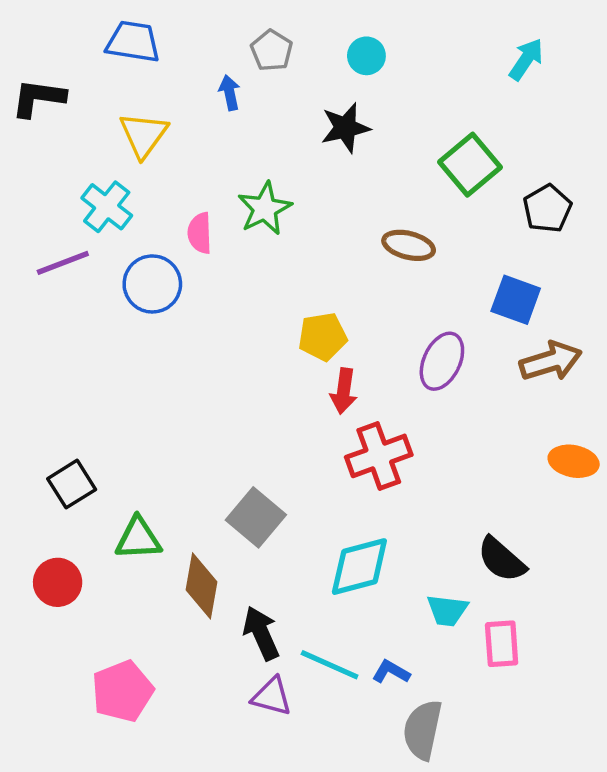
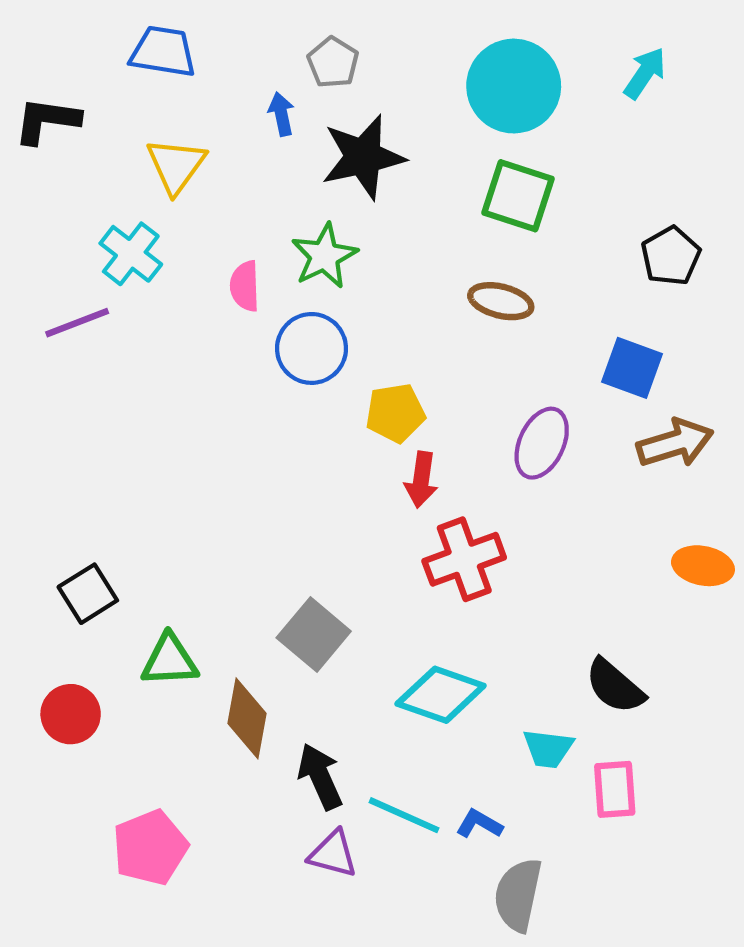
cyan circle: (366, 56) -> (514, 86), moved, size x2.0
black star: (345, 128) -> (363, 157), moved, size x1.4
green square: (470, 165) -> (518, 196), moved, turned -32
blue circle: (152, 284) -> (311, 348), moved
cyan diamond: (359, 567) -> (441, 695), turned 34

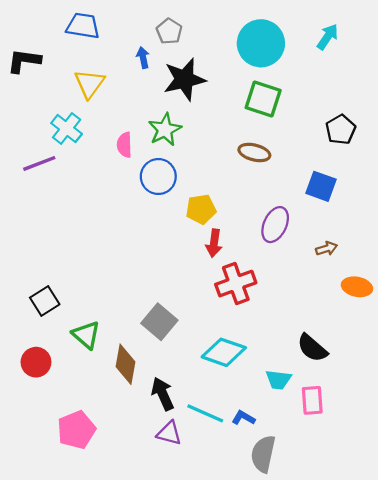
brown arrow: (675, 443) -> (326, 249), moved, size x0.6
green triangle: (170, 660) -> (86, 335), turned 44

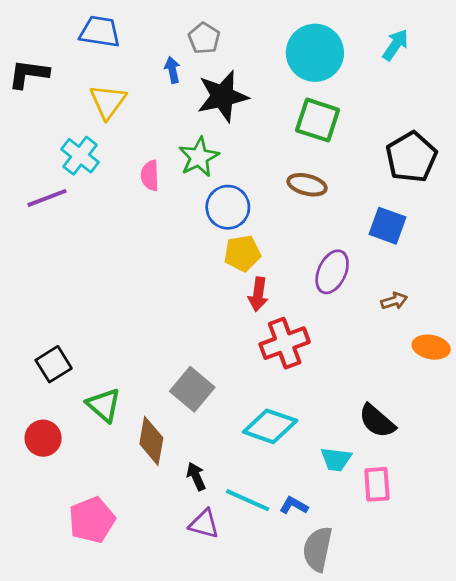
black pentagon: (341, 130) -> (411, 157), size x1.4
blue circle: (158, 177) -> (228, 207), moved
black arrow: (163, 394) -> (196, 476), size x0.7

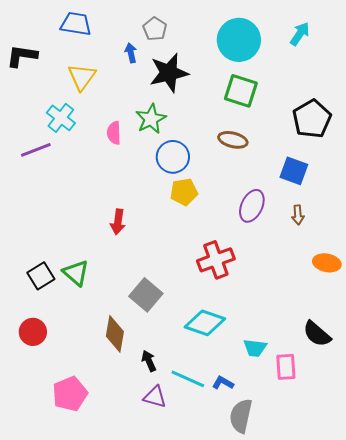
red arrow: (258, 294) -> (118, 222), moved
brown arrow: (394, 301) -> (298, 215), moved, turned 102
green triangle: (104, 405) -> (76, 273), moved
black semicircle: (377, 421) -> (317, 334), moved

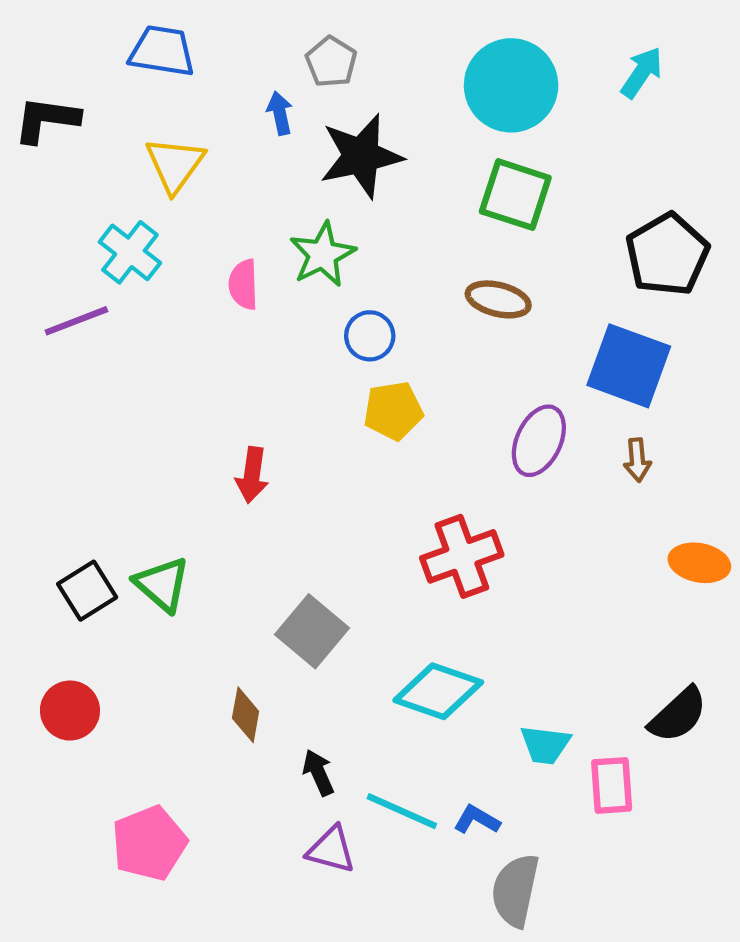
blue circle: (173, 157) -> (370, 336), size x0.7
blue square: (294, 171) -> (629, 366), size x1.4
brown diamond: (115, 334) -> (246, 715), size x0.7
black semicircle: (317, 334) -> (678, 715), turned -84

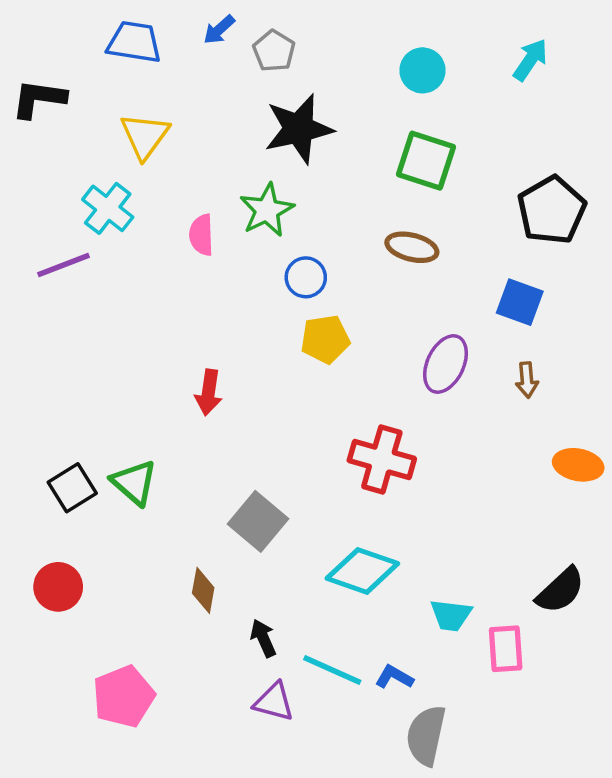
cyan circle: (511, 85) -> (423, 70), size x0.6
blue arrow: (280, 113) -> (219, 30), moved, turned -120
blue square: (629, 366) -> (520, 302), size x0.7
red cross: (462, 556) -> (382, 460), turned 36

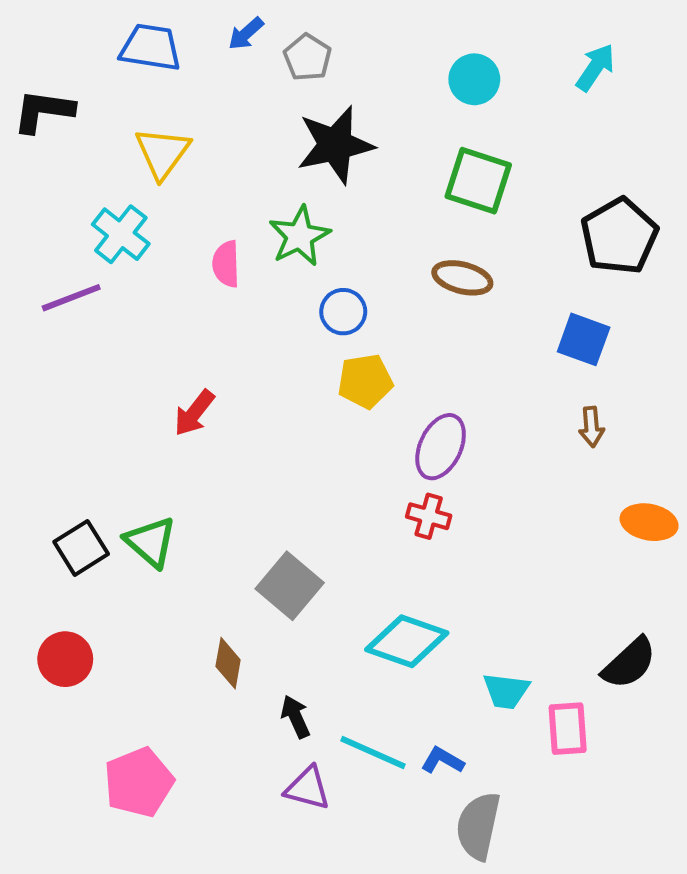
purple ellipse: (445, 364) -> (441, 447), moved
red arrow: (208, 392) -> (194, 413), moved, turned 30
red cross: (382, 460) -> (429, 516), size x0.6

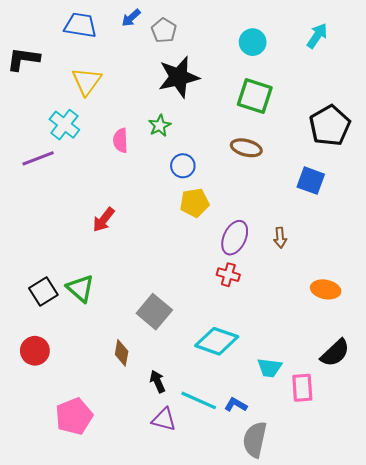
green star: (300, 236) -> (160, 126), size x0.7
brown arrow: (591, 427) -> (280, 238), moved
orange ellipse: (649, 522) -> (326, 289), moved

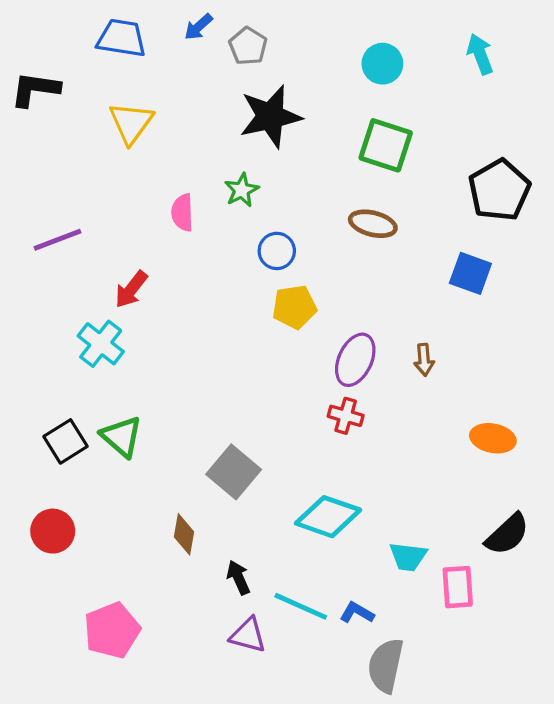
cyan arrow: (317, 36) -> (480, 54), turned -55
cyan cross: (64, 125) -> (101, 344), moved
red arrow: (104, 220) -> (131, 289), moved

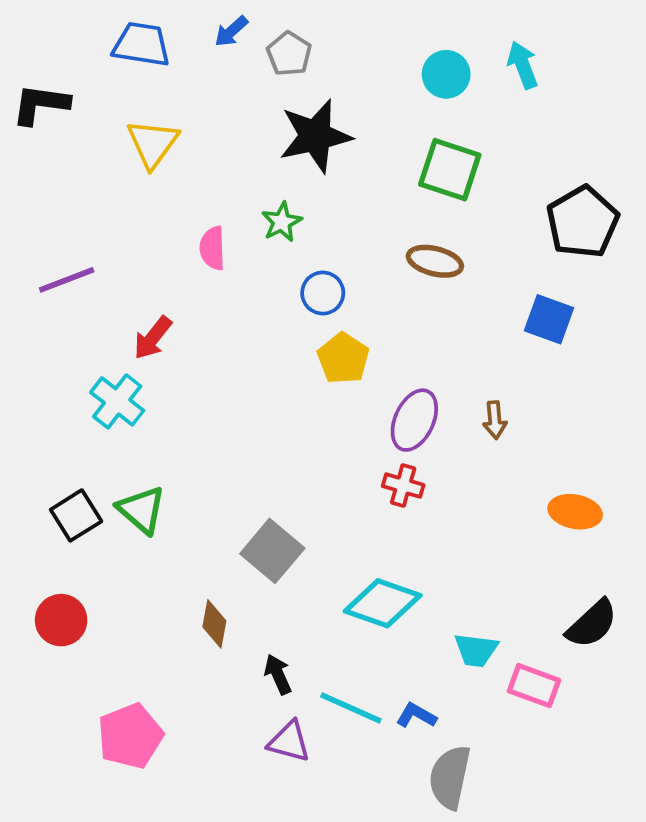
cyan arrow: (480, 54) -> (523, 65), moved
yellow pentagon: (294, 307) -> (343, 358), turned -30
pink rectangle: (458, 587) -> (534, 686), turned -66

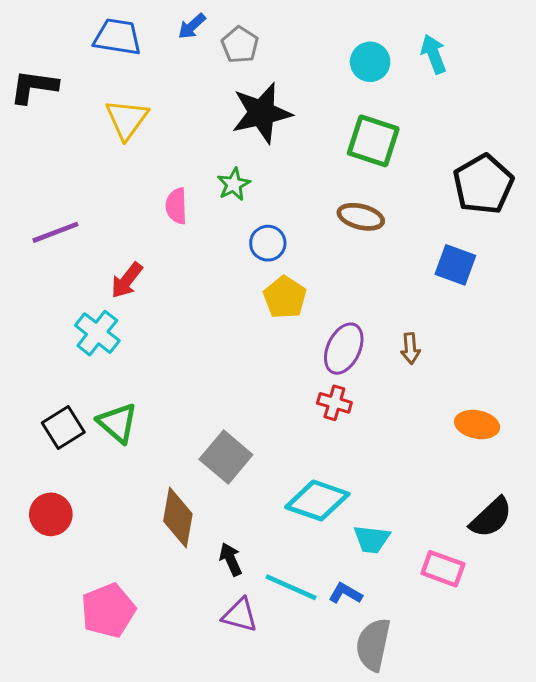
brown diamond: (214, 624) -> (178, 517), size x1.5
cyan trapezoid: (476, 650) -> (372, 539), moved

